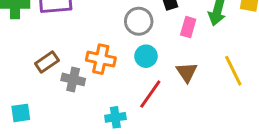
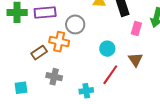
gray circle: (139, 21) -> (75, 24), moved
orange cross: (101, 59) -> (59, 42), moved
gray cross: (73, 79) -> (54, 77), moved

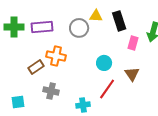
gray circle: (75, 24) -> (79, 28), moved

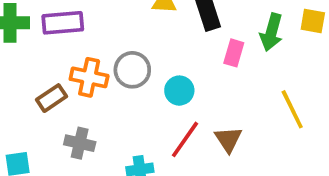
gray circle: (79, 28) -> (132, 70), moved
brown triangle: (132, 74) -> (228, 139), moved

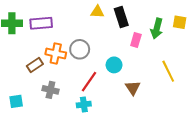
cyan circle: (179, 91) -> (114, 65), moved
red line: (185, 139) -> (89, 82), moved

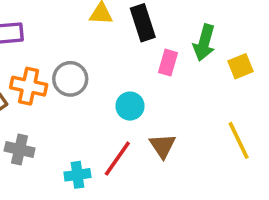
yellow square: (180, 22) -> (240, 66), moved, turned -32
yellow line: (168, 71) -> (239, 140), moved
red line: (89, 82) -> (117, 159), moved

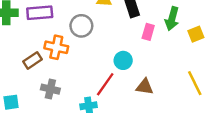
gray circle: (70, 79) -> (81, 26), moved
brown triangle: (163, 146) -> (145, 87), turned -48
red line: (117, 159) -> (105, 84), moved

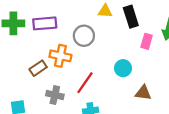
red line: (105, 84) -> (85, 83), moved

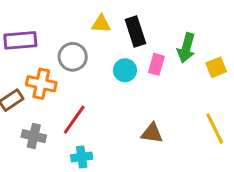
cyan circle: (123, 68) -> (125, 70), moved

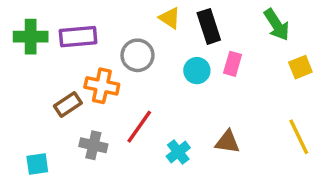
yellow triangle: (101, 24) -> (170, 18), turned 30
green arrow: (186, 48) -> (277, 25), moved, turned -48
cyan cross: (82, 157) -> (178, 152), moved, turned -30

